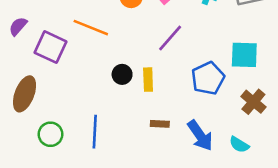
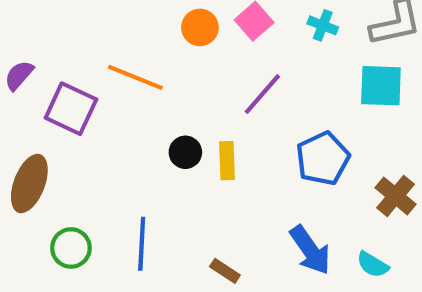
cyan square: (244, 55) -> (381, 86), moved
brown rectangle: (160, 124) -> (225, 271), moved, turned 30

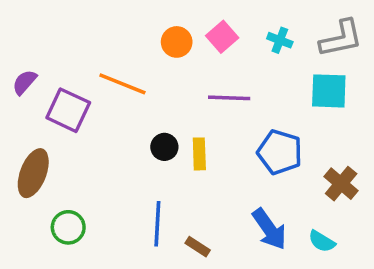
purple line: (262, 94) -> (229, 98), turned 51
blue pentagon: (323, 159) -> (280, 152), turned -30
blue line: (142, 244) -> (157, 224), moved

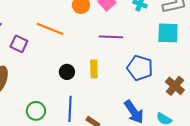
purple square: (68, 110) -> (19, 44), size x0.7
black circle: (164, 147) -> (67, 72), moved
green circle: (68, 227) -> (36, 111), moved

